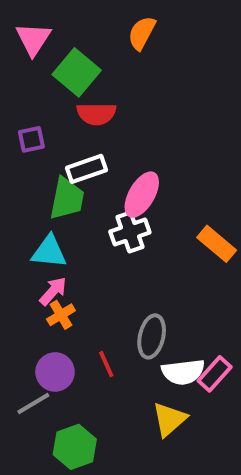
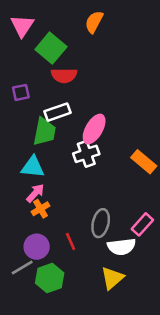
pink rectangle: (215, 374) -> (142, 224), moved
green hexagon: (75, 447) -> (50, 278), moved

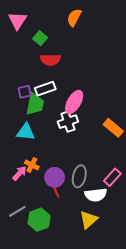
green square: (51, 48) -> (40, 38), size x0.6
purple square: (21, 92) -> (25, 92), moved
pink arrow: (35, 193) -> (19, 173), moved
orange cross: (41, 209) -> (32, 165), turned -32
purple circle: (37, 247) -> (55, 177), moved

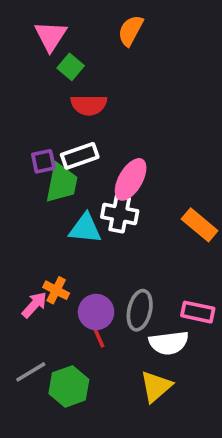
pink triangle: (17, 21) -> (51, 36), moved
white cross: (68, 122) -> (120, 214), turned 30
cyan triangle: (26, 132) -> (85, 228), moved
pink rectangle: (112, 177) -> (198, 312), turned 60

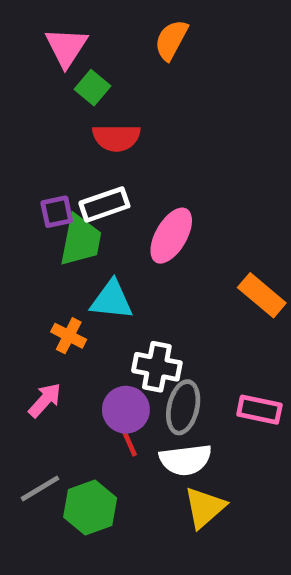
white cross: (120, 214) -> (157, 367), moved
orange cross: (56, 290) -> (69, 336), moved
white semicircle: (169, 343) -> (186, 460), moved

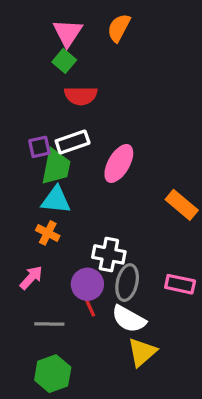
pink triangle: (66, 47) -> (68, 33), moved
cyan triangle: (112, 300) -> (56, 200), moved
white semicircle: (186, 460) -> (129, 319), turned 36
gray line: (40, 488) -> (49, 324), moved, turned 32
green hexagon: (90, 507) -> (53, 374), moved

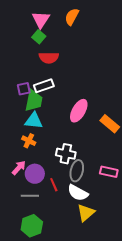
pink ellipse: (119, 163) -> (79, 111), moved
purple circle: (87, 284) -> (35, 174), moved

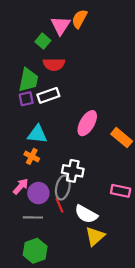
pink triangle: (41, 20) -> (61, 26), moved
green trapezoid: (34, 101) -> (28, 80), moved
gray ellipse: (77, 171) -> (63, 188), moved

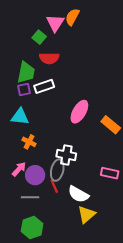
cyan triangle: (37, 134) -> (20, 117), moved

